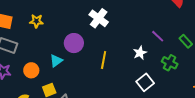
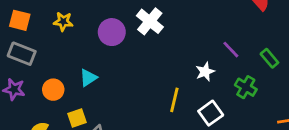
purple circle: (74, 43) -> (112, 32), moved
yellow line: (104, 60) -> (174, 100), moved

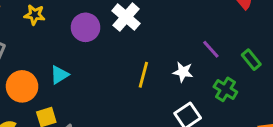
white star: (205, 72) -> (183, 72), turned 30
orange circle: (53, 90) -> (22, 86), size x1.4
yellow line: (174, 100) -> (143, 75), moved

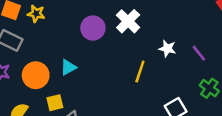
yellow star: (35, 15) -> (36, 14), moved
white star: (183, 72) -> (167, 48), moved

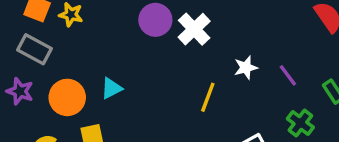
purple circle: (93, 28) -> (155, 20), moved
white star: (167, 48) -> (246, 68), turned -30

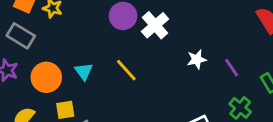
cyan triangle: (111, 88) -> (84, 71), turned -42
yellow line: (208, 97) -> (126, 70), moved, turned -65

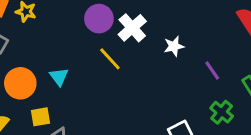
white star: (197, 59) -> (174, 46), moved
yellow line: (126, 70) -> (110, 59), moved

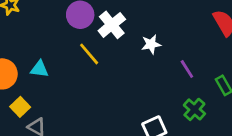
cyan triangle: (59, 77) -> (39, 69), turned -48
yellow square: (40, 117) -> (20, 107), turned -36

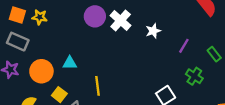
yellow line: (89, 54) -> (98, 86), moved, turned 42
purple line: (187, 69) -> (184, 46), turned 72

